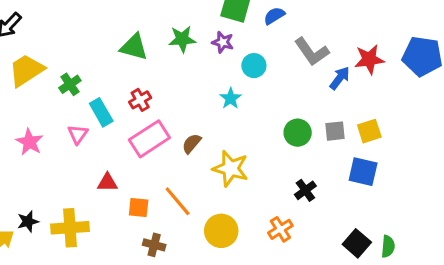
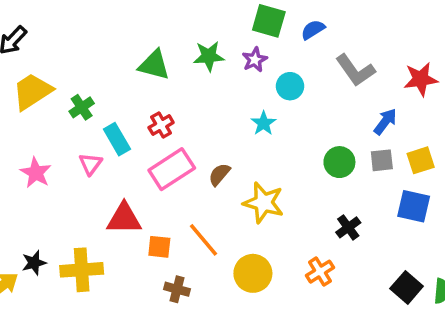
purple star: (223, 42) -> (255, 60), turned 30
blue arrow: (340, 78) -> (385, 121), moved
red triangle: (107, 183) -> (124, 219), size x1.5

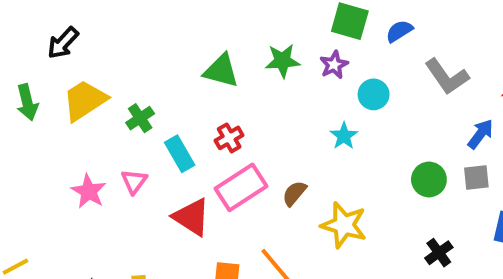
pink triangle: (90, 164) -> (134, 181), moved
red triangle: (124, 219) -> (192, 217), moved, turned 33

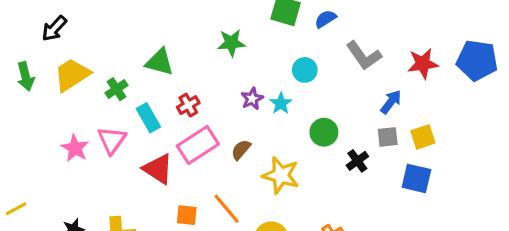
purple star: (334, 65) -> (252, 99), moved
green triangle: (221, 71) -> (160, 62), moved
green circle: (429, 179) -> (324, 132), moved
pink triangle: (134, 181) -> (112, 140), size x1.4
black cross: (439, 253) -> (357, 161), moved

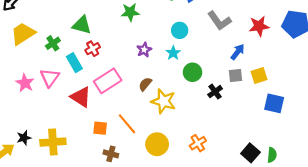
cyan star: (281, 103) -> (173, 53), moved
red cross: (188, 105) -> (93, 49), moved
brown semicircle: (241, 150) -> (145, 84), moved
blue square: (416, 178) -> (274, 103), moved

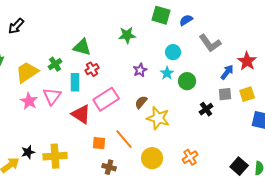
red star: (259, 26) -> (247, 61), moved, turned -30
yellow trapezoid: (23, 34) -> (27, 72), moved
cyan rectangle: (74, 63) -> (75, 82), turned 30
green circle: (192, 72) -> (187, 81), moved

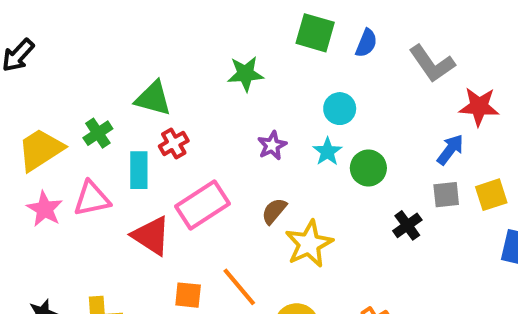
blue semicircle: (186, 20) -> (366, 43), turned 144
gray L-shape: (210, 43) -> (432, 64), moved
red star: (247, 61) -> (479, 107), moved, turned -30
pink triangle: (52, 96) -> (92, 199), turned 42
yellow star: (158, 118) -> (309, 244), turned 30

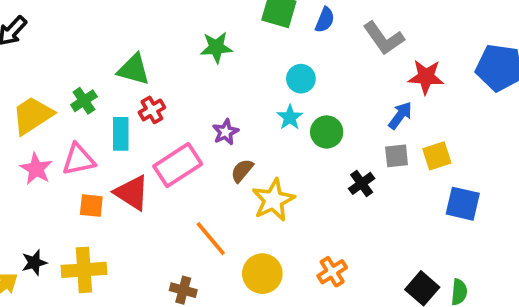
purple star: (272, 145) -> (226, 132), moved
orange square: (188, 295) -> (91, 206), moved

